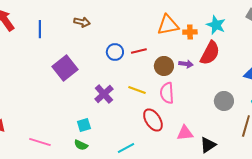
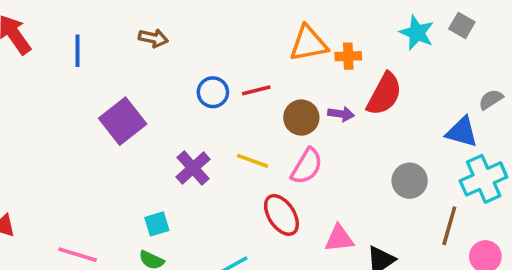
cyan star: (216, 25) -> (417, 33), moved
pink semicircle: (167, 93) -> (307, 166), turned -145

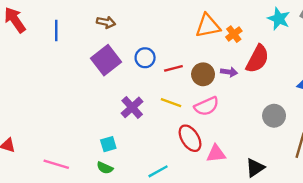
orange cross: (348, 56) -> (234, 34), turned -35
red line: (256, 90) -> (173, 68), moved
purple square: (123, 121) -> (106, 60), moved
pink semicircle: (307, 166) -> (207, 106), turned 35
pink triangle: (339, 238) -> (216, 154), moved

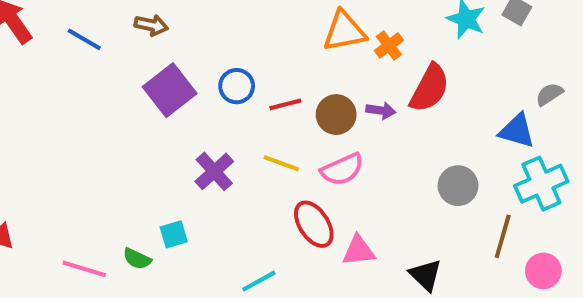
brown arrow: (106, 22) -> (151, 25), moved
blue line: (56, 31) -> (84, 39), turned -60
green semicircle: (105, 168) -> (137, 259), moved
black triangle: (255, 168) -> (425, 275), turned -42

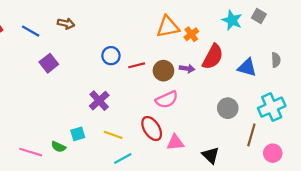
purple square: (170, 90) -> (49, 63), moved, size x0.7
gray semicircle: (549, 94) -> (276, 60), turned 120
blue triangle: (517, 131) -> (247, 67), moved
yellow line: (281, 163) -> (113, 135), moved

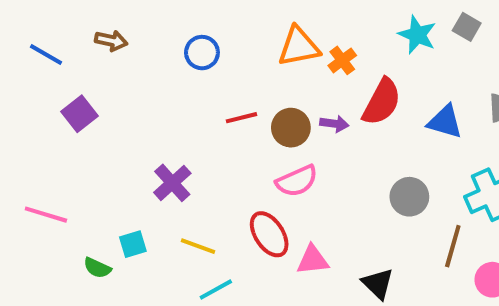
blue circle: (111, 56) -> (202, 53), moved
pink line: (31, 152) -> (46, 215), moved

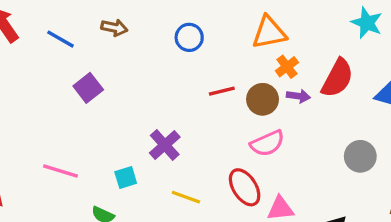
orange cross: (342, 60) -> (287, 67), moved
cyan square: (133, 244) -> (126, 178), moved

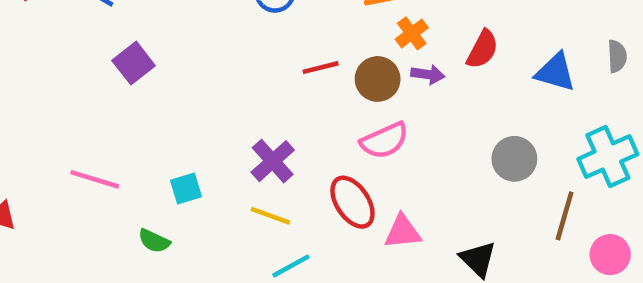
red semicircle: (337, 78) -> (482, 49), size x0.7
purple cross: (165, 145) -> (273, 161), moved

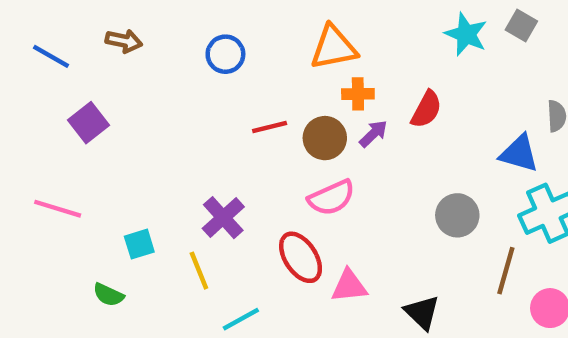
orange cross: (412, 33) -> (358, 94), turned 36
blue triangle: (555, 72) -> (519, 154), moved
purple arrow: (428, 74) -> (373, 134), turned -52
pink line: (95, 179) -> (58, 209), moved
yellow line: (270, 216) -> (199, 271), moved, turned 48

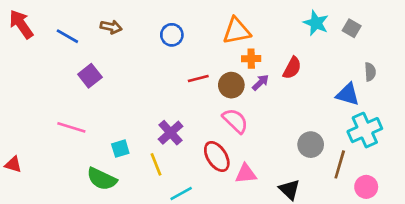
gray square: (521, 25) -> (352, 28), moved
pink semicircle: (331, 198) -> (235, 121), turned -112
gray circle: (457, 215) -> (311, 145), moved
green semicircle: (108, 295) -> (102, 179), size x1.6

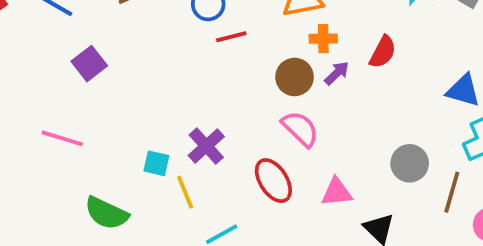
red line: (198, 78) -> (231, 37), moved
cyan square: (120, 149) -> (156, 163), moved, turned 30
pink triangle: (246, 174) -> (337, 192), moved

